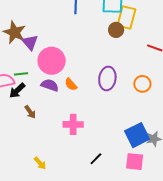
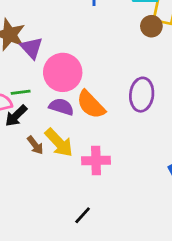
orange semicircle: (71, 84) -> (91, 105), size x1.6
black line: (96, 159) -> (83, 215), moved
yellow arrow: (40, 163) -> (59, 143), moved, size x1.6

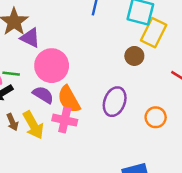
brown circle: (151, 26) -> (134, 56), moved
purple triangle: (32, 48) -> (30, 38), turned -35
pink cross: (96, 160) -> (65, 120), moved

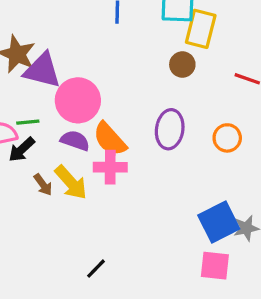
purple triangle: (30, 38) -> (42, 70), size x1.4

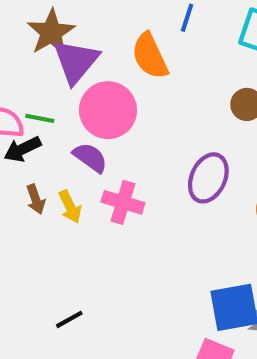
purple triangle: (42, 70) -> (76, 61), turned 39
orange semicircle: (110, 139) -> (150, 56), moved
yellow arrow: (71, 183) -> (70, 207), size x0.7

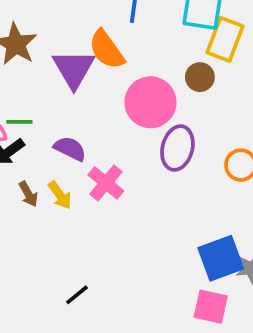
purple triangle: (76, 61) -> (74, 69), moved
pink circle: (108, 110) -> (150, 102), moved
pink cross: (123, 202) -> (106, 183), turned 33

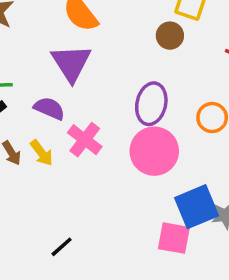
purple triangle: (74, 69) -> (71, 63), moved
pink circle: (150, 102) -> (154, 151), moved
pink square: (211, 307) -> (174, 238), moved

